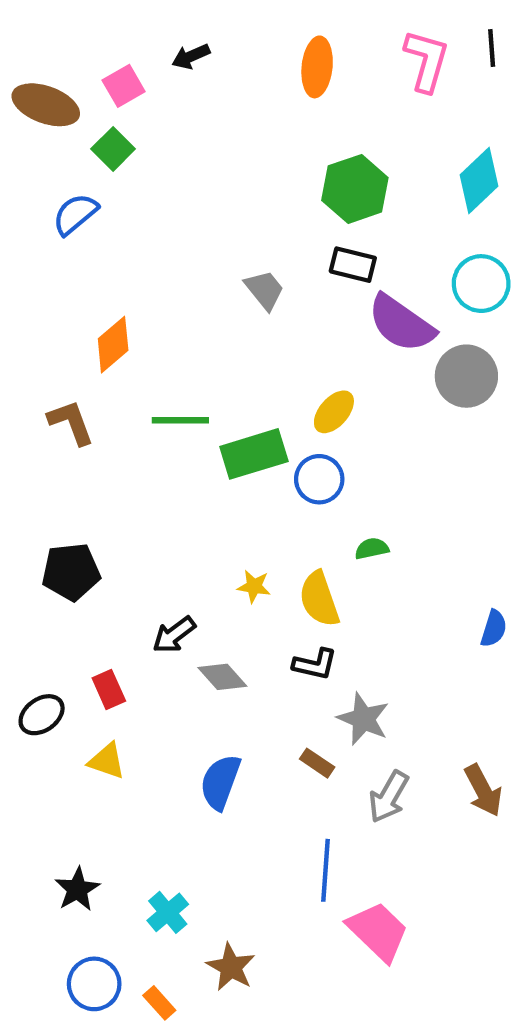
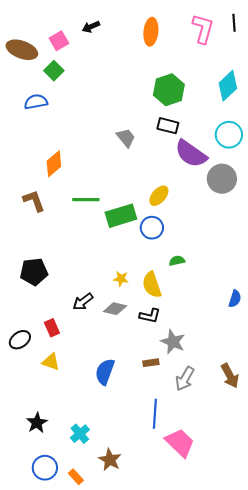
blue semicircle: (75, 214) -> (36, 102), turned 30
gray diamond: (222, 677) -> (115, 309), moved, turned -35
brown rectangle: (317, 763) -> (151, 363), turned -42

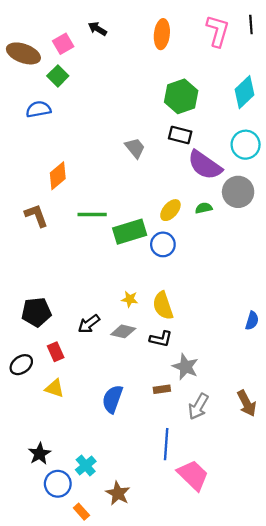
black arrow: (91, 27) -> (97, 29), turned 54
green semicircle: (177, 261) -> (204, 208), moved
black pentagon: (34, 272) -> (36, 312), moved
blue circle: (45, 468) -> (58, 484), moved

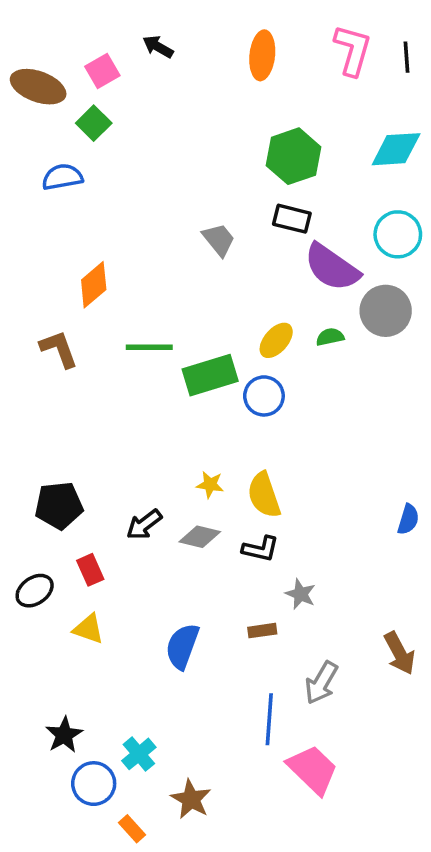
black line: (251, 24) -> (406, 57), moved
cyan diamond: (244, 92) -> (396, 149), turned 40
gray star: (185, 367) -> (300, 594), size x0.7
gray arrow: (198, 406) -> (321, 683), moved

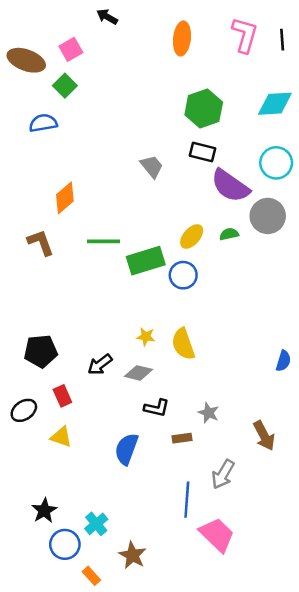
black arrow: (158, 47) -> (107, 17), moved
black L-shape: (261, 549) -> (157, 408), moved
brown arrow: (400, 653) -> (264, 436), moved

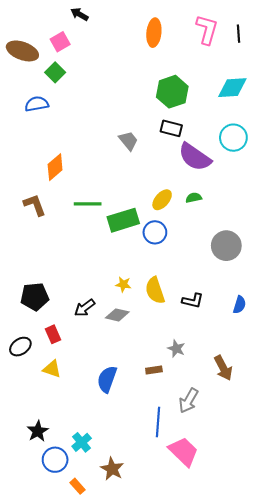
black arrow: (107, 17) -> (80, 14), moved
gray circle: (268, 216) -> (226, 246), moved
black L-shape: (157, 408) -> (193, 301), moved

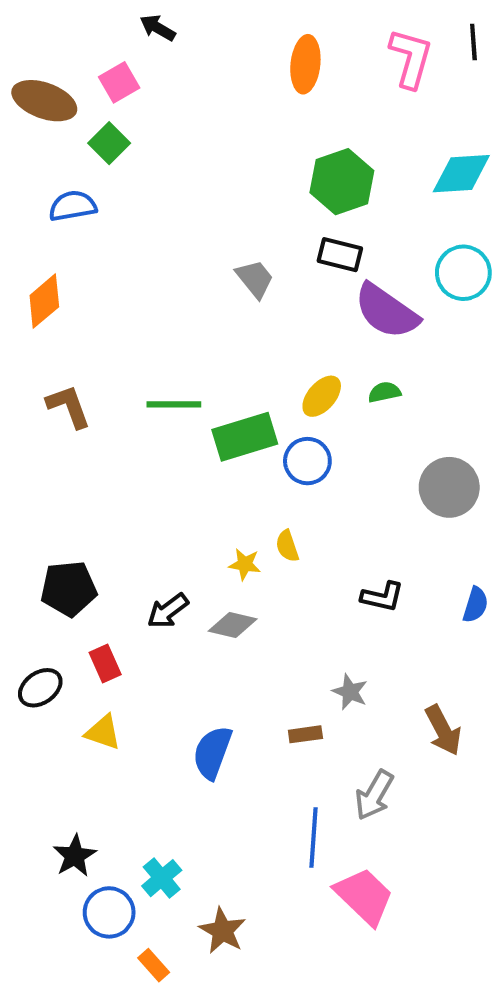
black line: (239, 34) -> (473, 42), moved
orange diamond: (55, 167) -> (44, 301), moved
yellow semicircle: (155, 290) -> (287, 546), moved, size x0.6

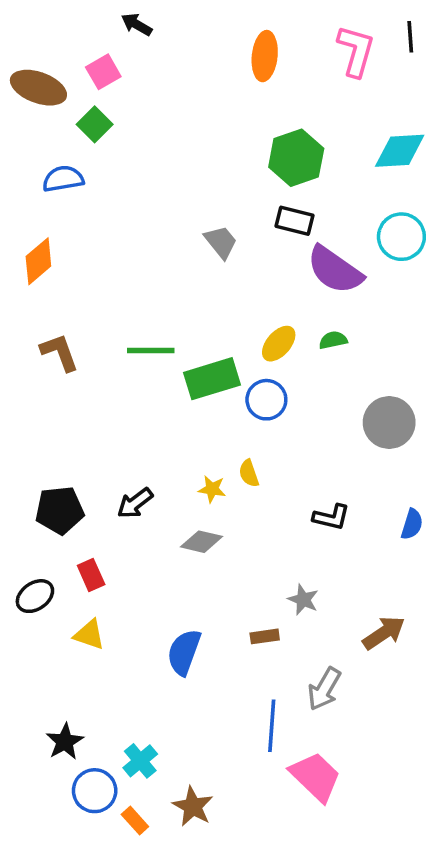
black arrow: (168, 611) -> (135, 503), moved
brown arrow: (443, 730) -> (384, 633), turned -96
orange rectangle: (154, 965) -> (135, 820), moved

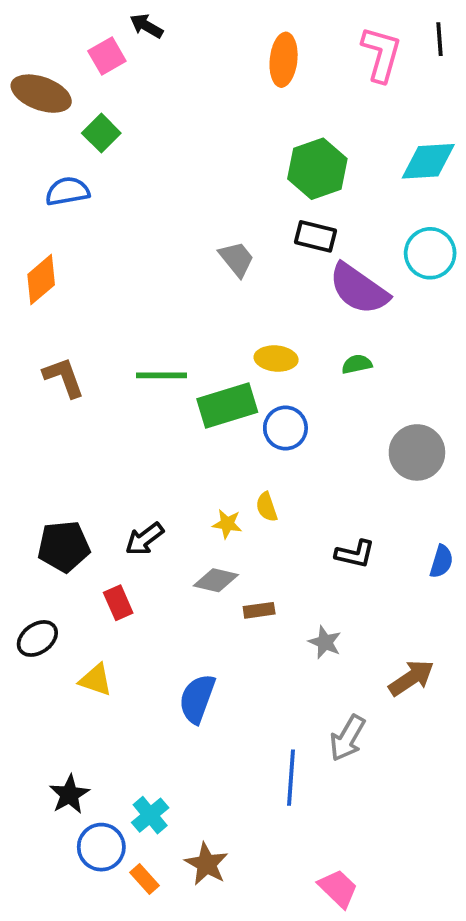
pink square: (103, 72) -> (107, 56), moved
yellow ellipse: (279, 344) -> (276, 359), moved, turned 54
red rectangle: (91, 575) -> (118, 603), moved
brown rectangle: (265, 636) -> (259, 610), moved
pink trapezoid: (316, 777) -> (338, 888), moved, size x0.7

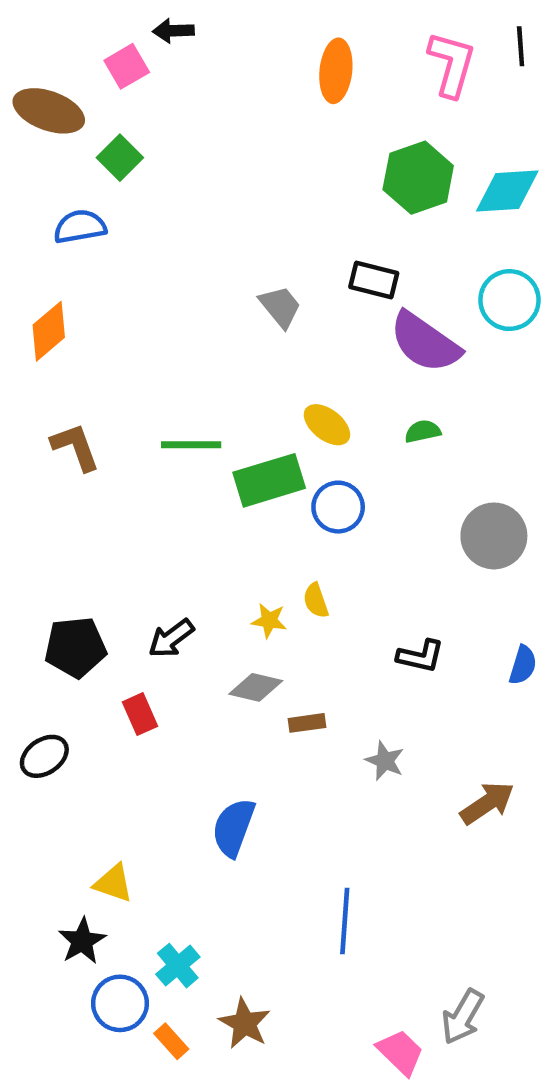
black arrow: (146, 26) -> (173, 31), turned -32
green hexagon: (317, 169) -> (418, 178), moved
yellow ellipse: (276, 359) -> (327, 425), turned 33
yellow triangle: (96, 680) -> (113, 883), moved
gray arrow: (347, 738) -> (463, 1017), moved

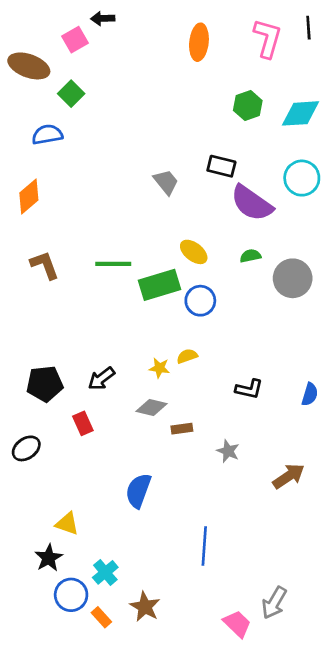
green hexagon: (418, 178) -> (248, 106), size x0.7
gray circle: (494, 536) -> (293, 278), moved
yellow semicircle: (316, 601) -> (187, 356), turned 90

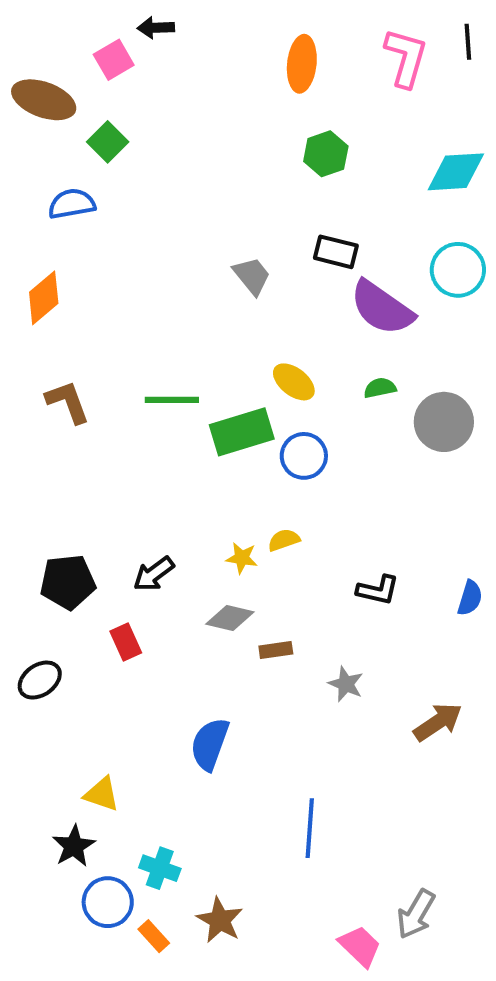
green hexagon: (248, 106) -> (326, 154), moved
cyan cross: (105, 572) -> (160, 868), turned -30

